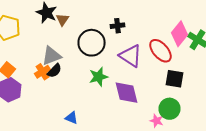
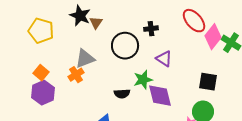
red ellipse: (160, 51) -> (194, 21), moved
purple triangle: (130, 56) -> (164, 59), size x0.7
black semicircle: (54, 71) -> (122, 94), moved, turned 42
green star: (98, 77) -> (143, 80), moved

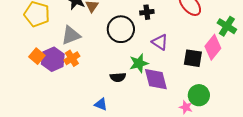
pink diamond: (213, 37) -> (213, 47), moved
gray triangle: (85, 59) -> (71, 35), moved
black square: (208, 82) -> (193, 58), moved
purple hexagon: (43, 93) -> (53, 59), moved

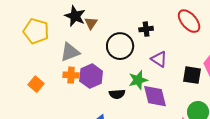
orange square: (37, 56) -> (36, 84), moved
orange cross: (72, 58) -> (71, 75), turned 35
purple hexagon: (53, 59) -> (91, 76), moved

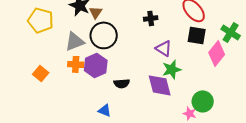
black circle: (120, 46) -> (104, 35), moved
black square: (192, 75) -> (197, 35), moved
green star: (138, 80) -> (172, 69), moved

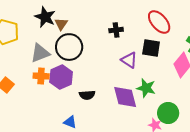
black square: (197, 35) -> (151, 48), moved
green star: (172, 69) -> (146, 88), moved, turned 30

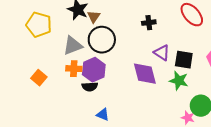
black square: (151, 48) -> (184, 60), moved
black semicircle: (87, 95) -> (90, 87), moved
purple diamond: (125, 97) -> (145, 74), moved

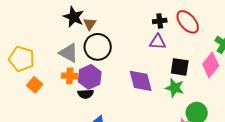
black cross: (149, 23) -> (160, 21), moved
yellow pentagon: (39, 25) -> (22, 59), moved
gray triangle: (73, 46) -> (69, 53), turned 50
purple triangle: (162, 53) -> (158, 42), moved, turned -30

